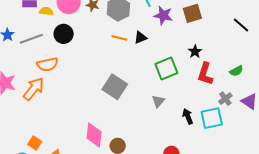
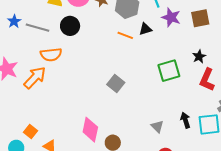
black triangle: (140, 38) -> (145, 29), moved
gray line: (31, 39) -> (38, 28), turned 30
gray square: (115, 87) -> (116, 84), size x0.7
gray triangle: (158, 101) -> (157, 126), moved, turned -32

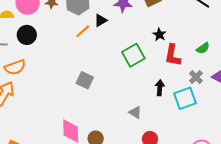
orange line: (125, 35) -> (83, 31), turned -49
black arrow: (185, 120) -> (160, 88), moved, turned 35

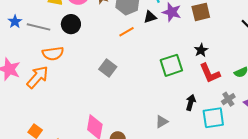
black triangle: (101, 20) -> (150, 17), moved
red L-shape: (173, 55) -> (210, 73), turned -45
gray square: (85, 80) -> (108, 68), moved
gray triangle: (135, 112) -> (162, 122), turned 48

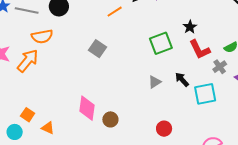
gray cross: (228, 99) -> (220, 67), moved
black arrow: (191, 102) -> (182, 80), turned -56
gray triangle: (162, 122) -> (155, 82), moved

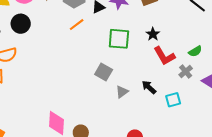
green square: (161, 43) -> (119, 39), moved, turned 30
gray square: (98, 49) -> (104, 72), moved
cyan square: (205, 94) -> (173, 100), size x0.7

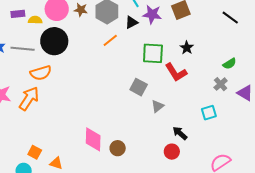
black circle: (21, 24) -> (54, 41), size x1.4
red L-shape: (164, 56) -> (176, 72), moved
black arrow: (149, 87) -> (180, 133), moved

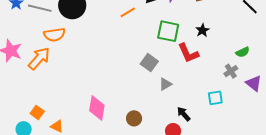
brown circle: (118, 148) -> (134, 118), moved

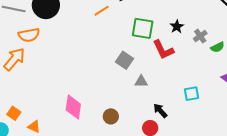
gray cross: (231, 71) -> (200, 36), moved
gray triangle: (165, 84) -> (141, 81), turned 32

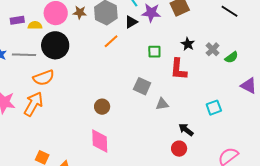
green square: (143, 28) -> (154, 52), size x0.6
red L-shape: (163, 50) -> (178, 69), turned 40
brown circle: (111, 116) -> (102, 107), moved

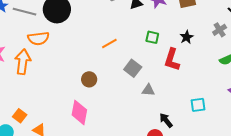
orange line: (111, 41) -> (109, 43), moved
gray cross: (213, 49) -> (220, 30), moved
orange arrow: (33, 104) -> (23, 62), turned -35

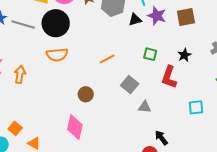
orange semicircle: (38, 38) -> (57, 55), moved
orange arrow: (23, 62) -> (20, 75), size x0.7
cyan square: (198, 105) -> (196, 107), moved

